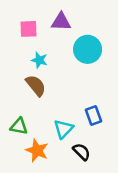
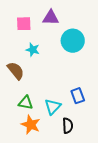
brown semicircle: (36, 85) -> (16, 71), moved
green triangle: (19, 126) -> (26, 103), moved
black semicircle: (82, 152) -> (68, 126), turned 42

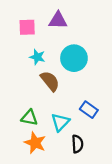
cyan circle: (73, 41) -> (74, 58), moved
brown semicircle: (16, 71) -> (50, 81), moved
blue rectangle: (78, 96) -> (89, 110), turned -35

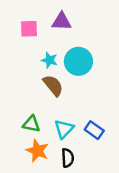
cyan star: (37, 57) -> (49, 60), moved
blue rectangle: (89, 110) -> (94, 130), moved
black semicircle: (77, 144) -> (68, 158), moved

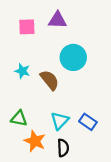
cyan star: (49, 60) -> (22, 71), moved
green triangle: (31, 124) -> (19, 118), moved

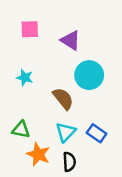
purple triangle: (57, 20) -> (71, 40), moved, turned 30
cyan circle: (73, 57) -> (89, 75), moved
brown semicircle: (50, 80) -> (63, 99), moved

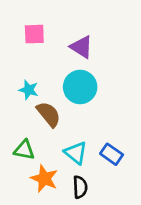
cyan circle: (89, 75) -> (80, 87), moved
brown semicircle: (63, 99) -> (49, 114), moved
cyan triangle: (66, 132) -> (76, 153), turned -35

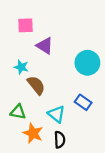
purple triangle: (82, 47) -> (45, 46), moved
cyan circle: (80, 87) -> (87, 63), moved
blue rectangle: (112, 154) -> (83, 102), moved

